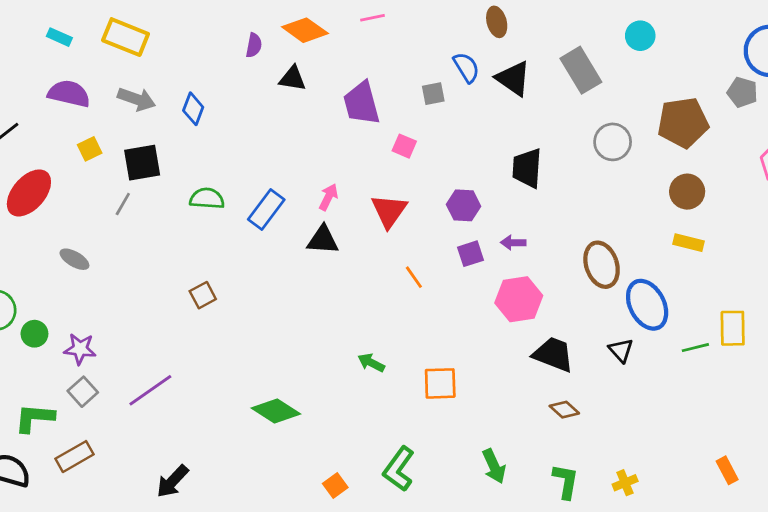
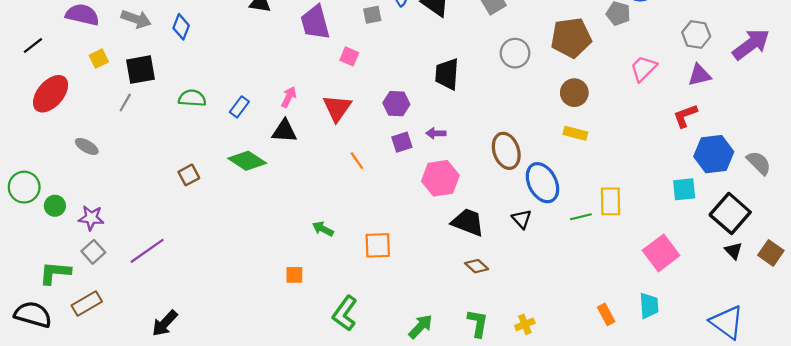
blue rectangle: (266, 210) -> (239, 107), size x0.7
green diamond: (276, 411) -> (247, 161), moved
green arrow: (494, 466) -> (421, 327), moved, turned -112
orange square: (335, 485) -> (294, 275), moved, turned 36

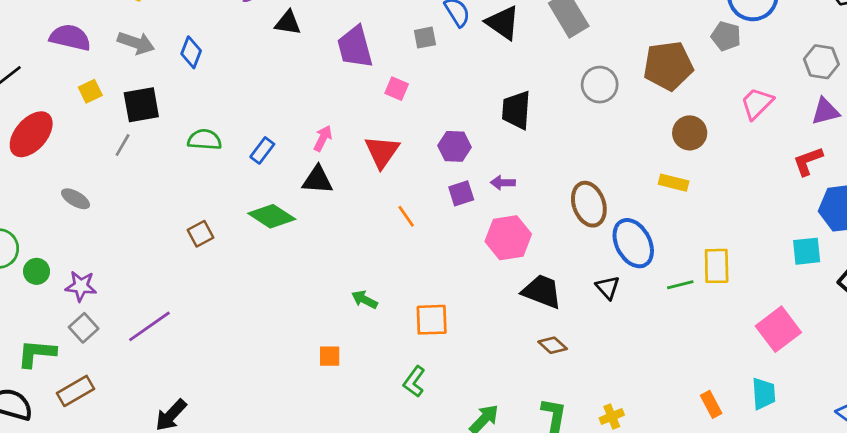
brown circle: (574, 93) -> (690, 133), moved
green L-shape: (345, 313) -> (414, 382), moved, size x0.7

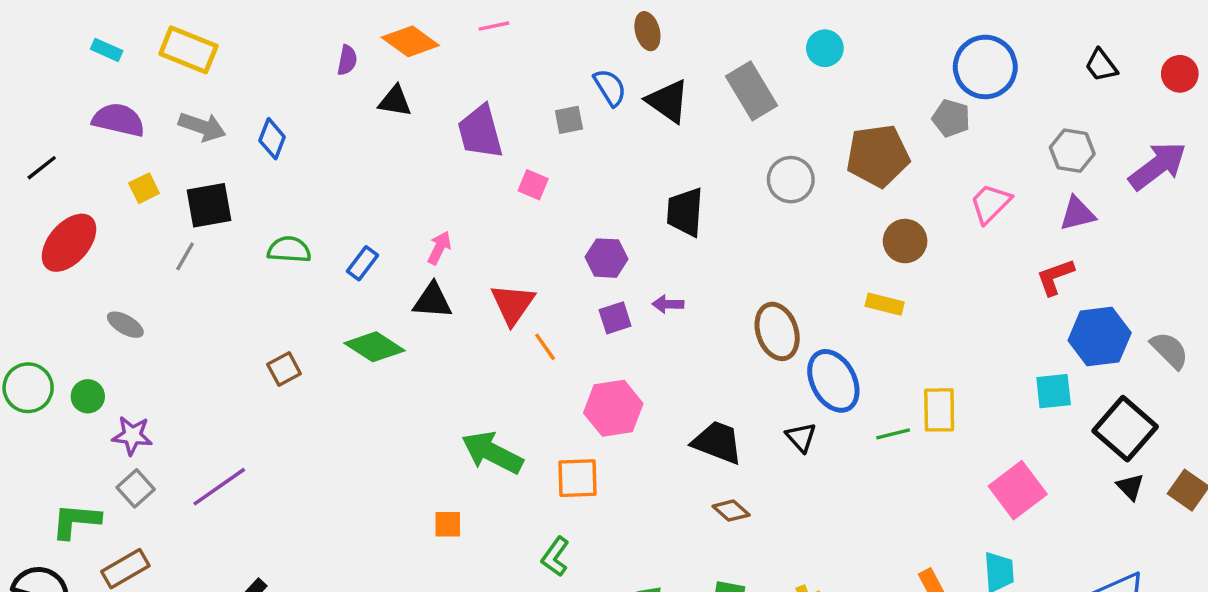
red triangle: (382, 152) -> (513, 304), moved
pink hexagon: (508, 238) -> (613, 408), moved
green circle: (37, 271) -> (88, 396), moved
green arrow: (364, 300) -> (492, 453), size x1.8

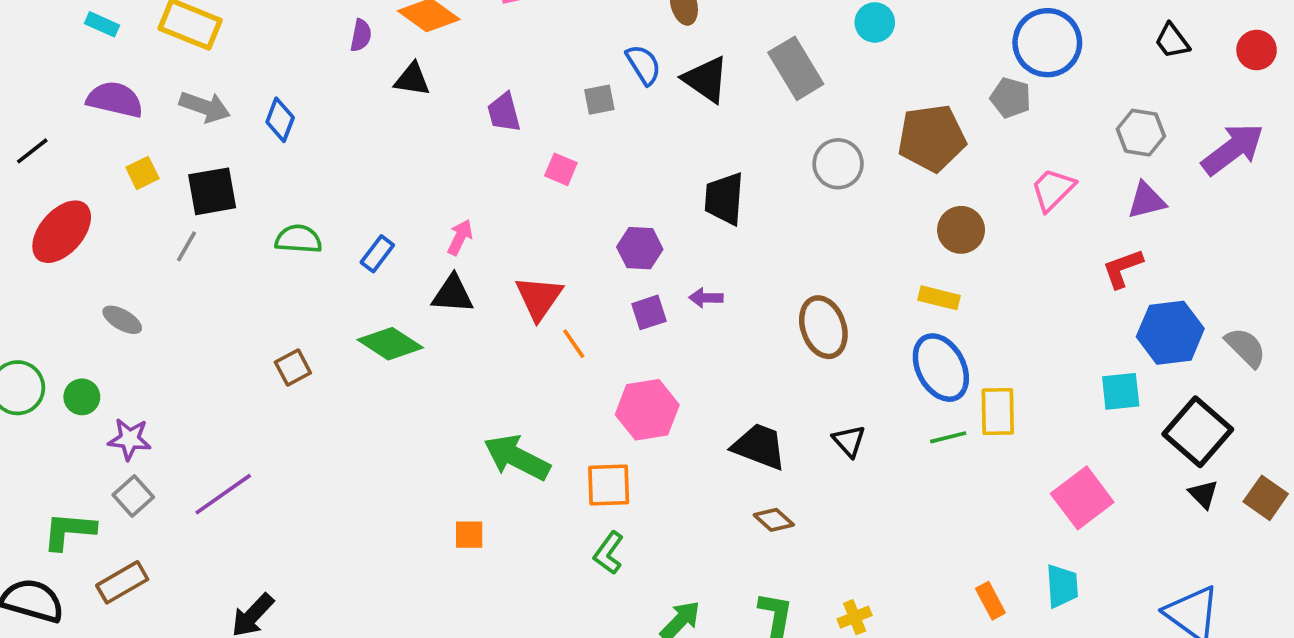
purple trapezoid: (480, 132) -> (504, 112), size x0.7
blue ellipse: (833, 381) -> (941, 368), moved
green L-shape: (555, 557) -> (609, 553), moved

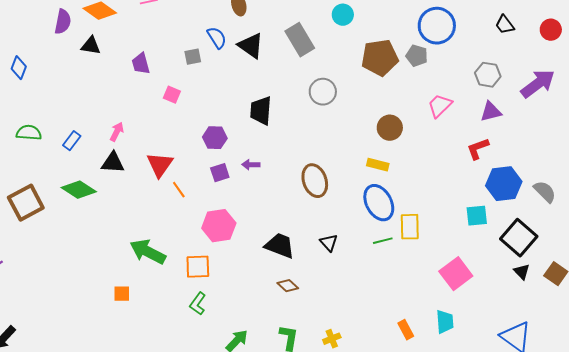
purple semicircle: (361, 35) -> (63, 22), size x1.4
brown pentagon: (932, 138) -> (380, 58), moved
brown square: (293, 368) -> (26, 203), size x1.8

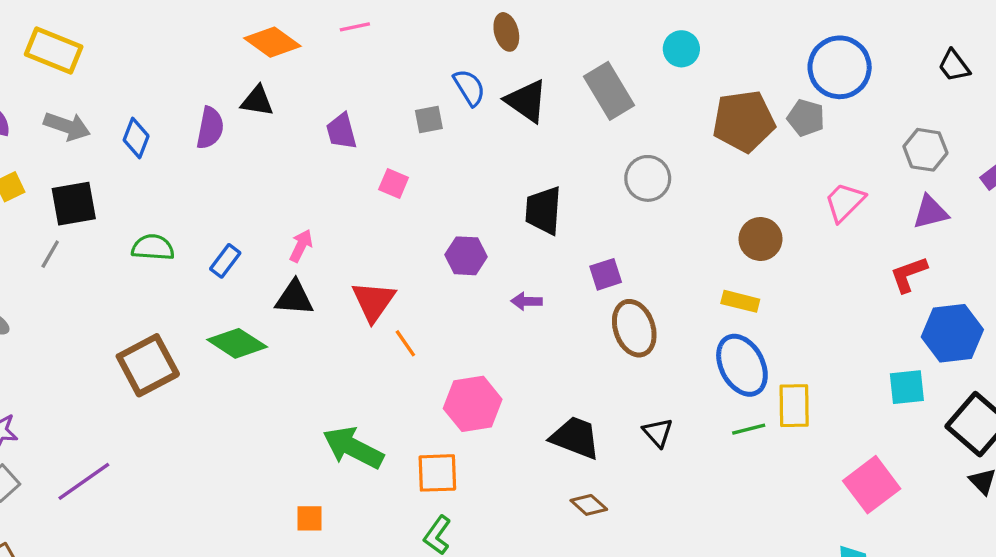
purple semicircle: (63, 22) -> (210, 128), moved
purple square: (220, 173) -> (606, 274), moved

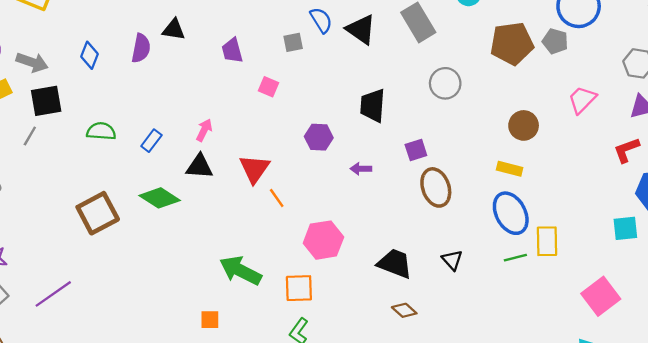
gray arrow: (67, 126) -> (32, 62), moved

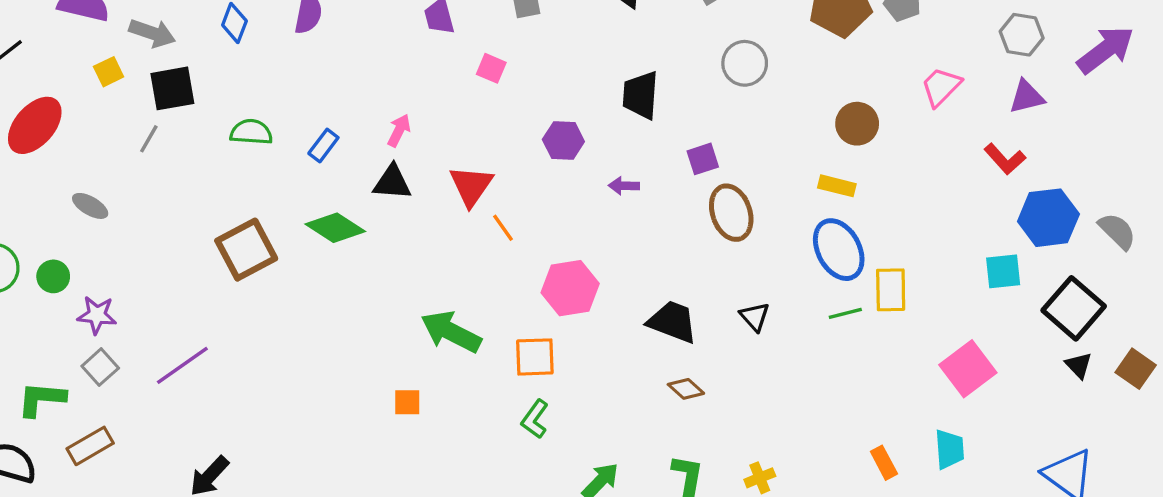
red L-shape: (627, 150) -> (1005, 159), turned -112

